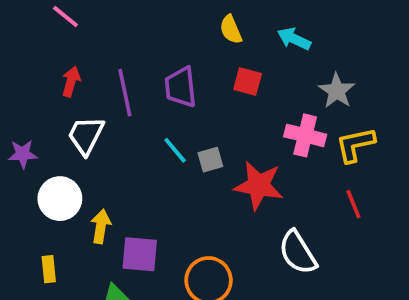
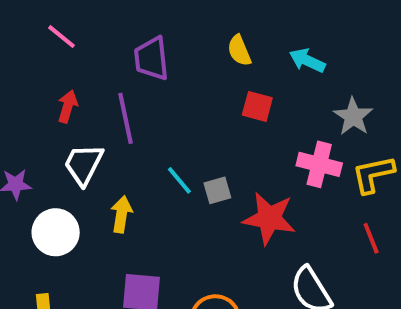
purple trapezoid: (181, 87) -> (151, 59), moved
yellow arrow: (101, 226) -> (121, 214), moved

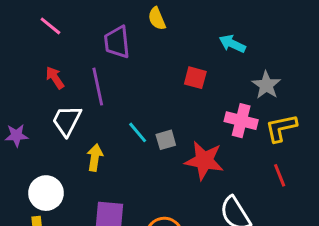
yellow semicircle: (239, 51) -> (157, 19), moved
red arrow: (68, 106) -> (55, 78), turned -50
white circle: (56, 232) -> (46, 193), moved

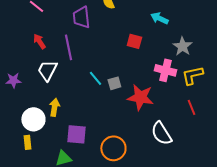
yellow arrow: (95, 158) -> (54, 107), moved

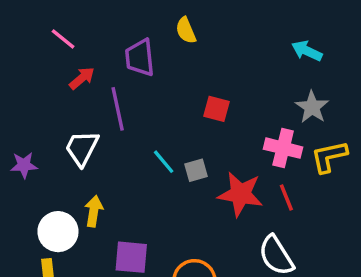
cyan arrow: (159, 18) -> (307, 51), moved
red arrow: (39, 41) -> (82, 78), moved, turned 84
red square: (134, 41) -> (217, 109), moved
red line: (191, 107) -> (286, 197), moved

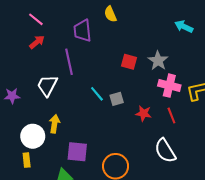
red arrow: (82, 78) -> (37, 42), moved
gray star: (312, 107) -> (158, 61), moved
red star: (240, 194) -> (143, 113), size x0.6

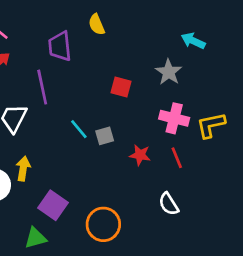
gray star: (158, 61) -> (169, 72), moved
white semicircle: (165, 151) -> (169, 204), size x0.7
purple square: (77, 152) -> (53, 205), turned 30

